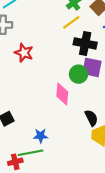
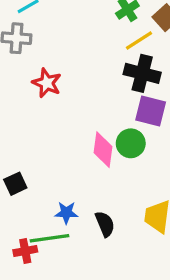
yellow line: (71, 22) -> (139, 40), moved
green circle: (78, 74) -> (131, 143), moved
black semicircle: (91, 118) -> (105, 224), moved

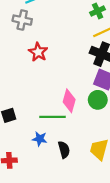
green circle: (131, 143) -> (98, 100), moved
green line: (49, 238) -> (52, 117), moved

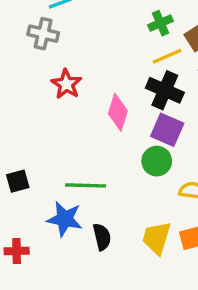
pink diamond: (69, 101) -> (118, 112), moved
blue star: (40, 139) -> (65, 219), size x1.5

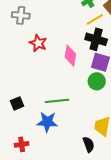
black semicircle: (102, 237) -> (89, 144), moved

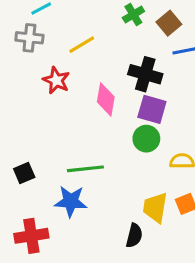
yellow line: (95, 19) -> (82, 45), moved
red cross: (22, 144) -> (31, 236), size x1.5
black semicircle: (89, 144) -> (134, 236), turned 35

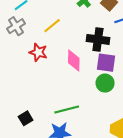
gray cross: (29, 38) -> (16, 26), turned -30

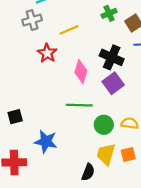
purple square: (106, 63) -> (113, 83), turned 30
green circle: (105, 83) -> (104, 125), moved
green line: (67, 109) -> (79, 105), moved

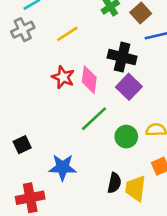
red star: (47, 53) -> (63, 77), moved
green line: (79, 105) -> (94, 119), turned -35
yellow trapezoid: (106, 154) -> (136, 188), moved
black semicircle: (88, 172) -> (114, 183), moved

